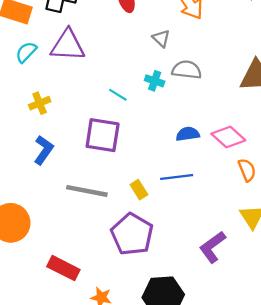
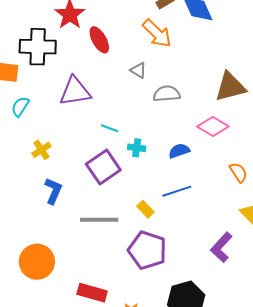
purple triangle: (68, 45) -> (75, 91), moved
cyan cross: (155, 81) -> (137, 148), moved
purple square: (103, 135) -> (103, 167), turned -32
pink diamond: (228, 137) -> (213, 127), moved

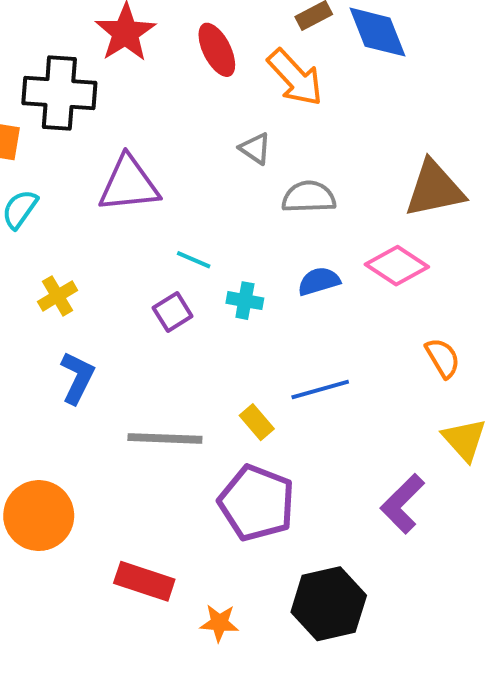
red ellipse: (99, 40) -> (217, 50), moved
blue semicircle: (179, 151) -> (319, 281), moved
purple square: (103, 167) -> (173, 312), moved, size x0.6

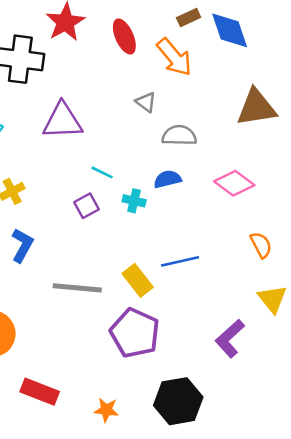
brown triangle: (434, 189) -> (256, 108), moved
blue semicircle: (319, 281) -> (167, 179), moved
yellow rectangle: (257, 422) -> (138, 280), size x1.4
red rectangle: (144, 581) -> (40, 392), moved

